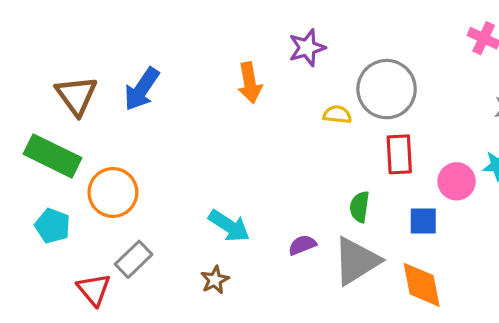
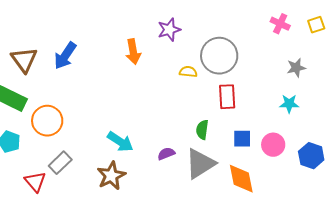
pink circle: (457, 181) -> (273, 145), moved
brown star: (215, 280) -> (111, 176), size x1.6

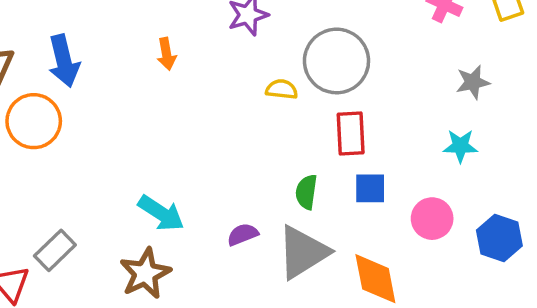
orange arrow: (133, 52) -> (167, 54), moved, size x0.7
blue arrow: (65, 56) -> (64, 61), turned -48
orange circle: (47, 121) -> (34, 121), moved
blue square: (242, 139) -> (370, 188), moved

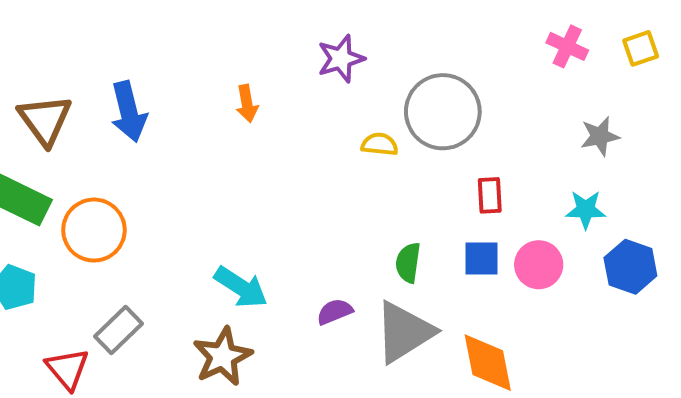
orange circle: (34, 121) -> (94, 230), moved
red rectangle: (351, 134) -> (490, 195), moved, size x0.7
pink circle: (432, 219) -> (539, 265), moved
blue hexagon: (499, 238) -> (630, 267), moved

